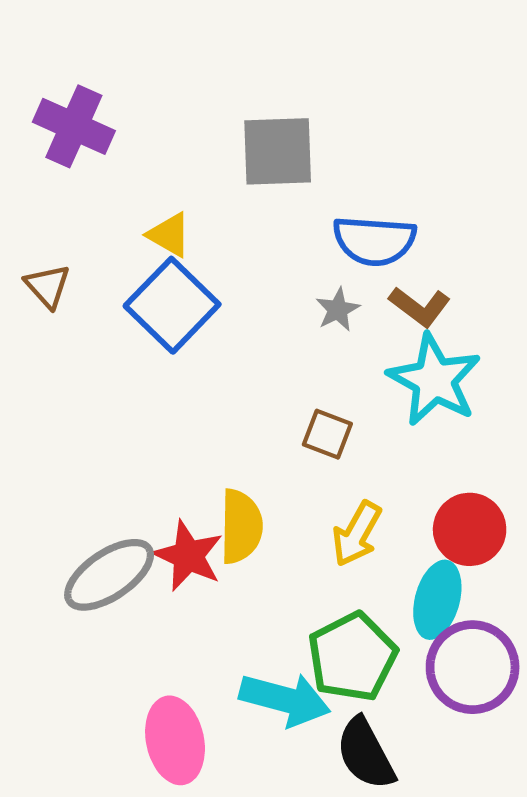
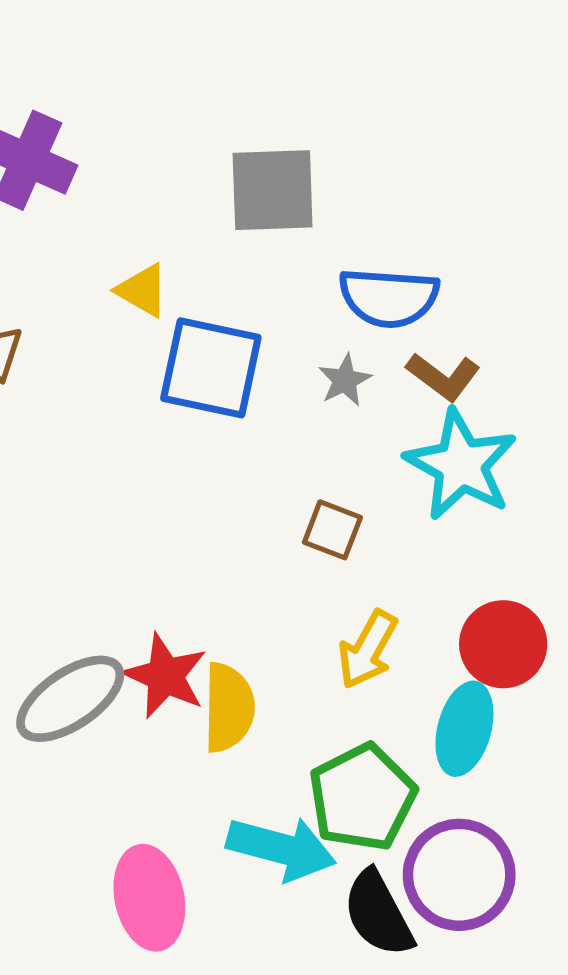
blue square: (172, 305) -> (211, 368), moved, turned -32
yellow semicircle: (241, 526) -> (229, 708), moved
purple circle: (473, 667) -> (459, 875), moved

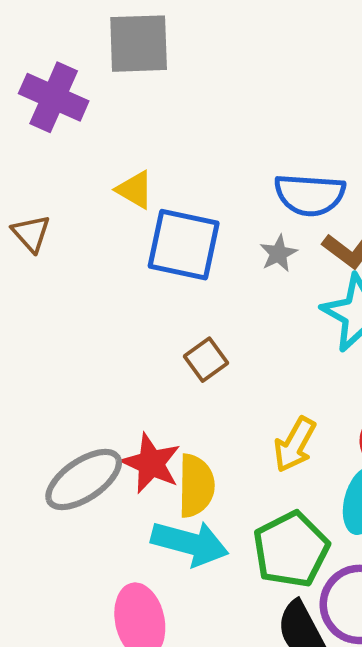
gray square: (273, 190) -> (139, 44), moved
brown square: (332, 530) -> (206, 360), moved, turned 33
cyan arrow: (281, 848) -> (190, 543), moved

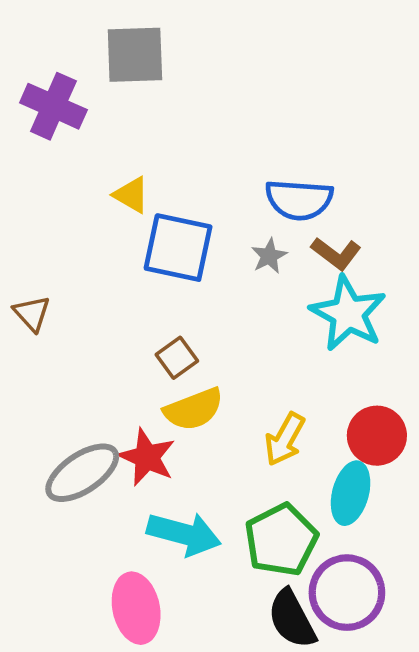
brown triangle: (31, 233) -> (32, 313), moved
brown square: (206, 360) -> (177, 358), moved
yellow semicircle: (196, 486) -> (194, 409), moved, turned 68

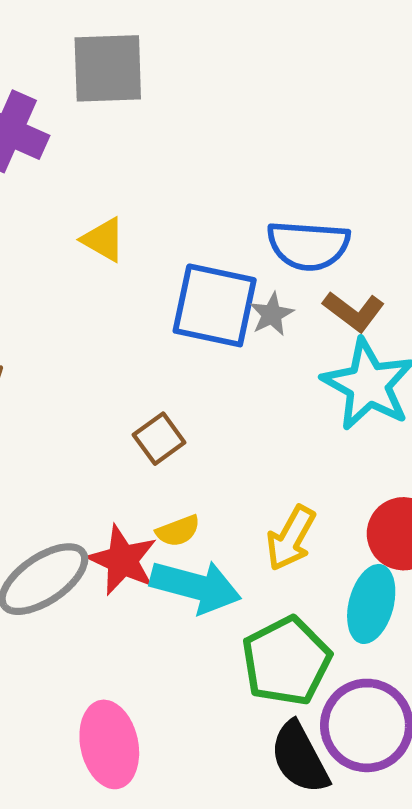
blue square: (178, 248) -> (215, 305), moved
yellow semicircle: (194, 409) -> (178, 531), moved, size x0.6
cyan arrow: (184, 534) -> (196, 586), moved

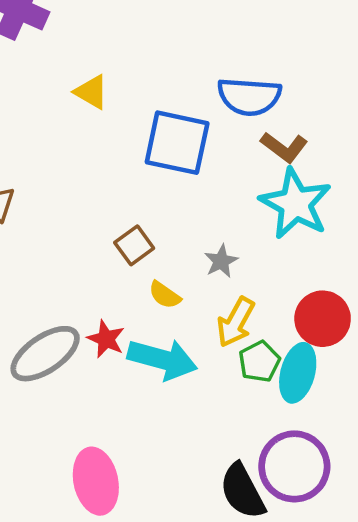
gray star: (272, 314) -> (221, 261), moved
yellow semicircle: (178, 531) -> (165, 295), moved, turned 56
red star: (122, 560) -> (106, 339), size x0.7
green pentagon: (286, 661) -> (259, 362), moved, size x0.6

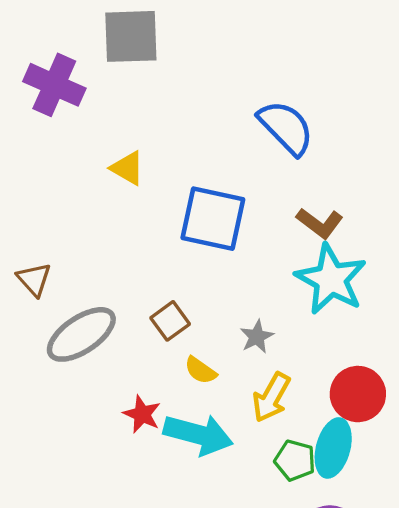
blue semicircle: (249, 96) -> (286, 128), moved, turned -138
gray ellipse: (45, 354) -> (81, 334), moved
green pentagon: (259, 362) -> (295, 460), moved, turned -30

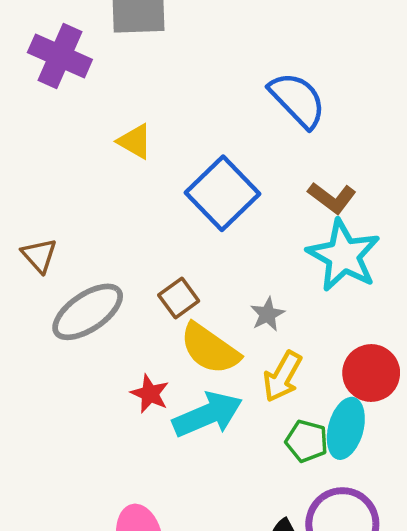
blue square: (213, 219) -> (222, 193), turned 34
yellow semicircle: (200, 370) -> (210, 349), size x1.8
cyan arrow: (198, 434) -> (207, 414), turned -38

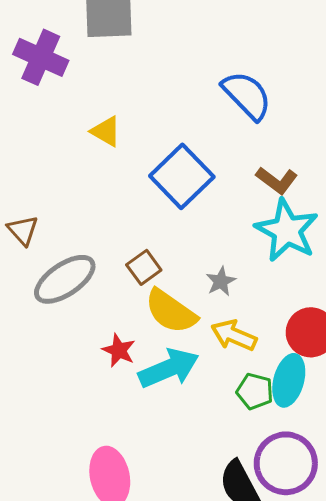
yellow arrow: (282, 376) -> (234, 335), turned 84

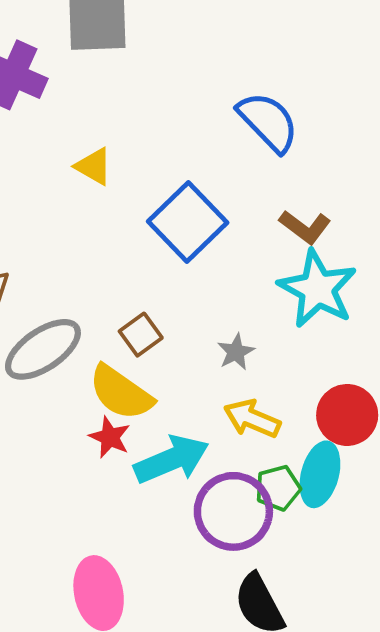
yellow semicircle: (171, 311) -> (121, 393), moved
green pentagon: (255, 391) -> (278, 488), turned -30
purple circle: (286, 463) -> (233, 511), moved

